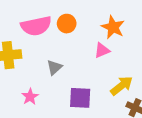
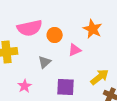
orange circle: (67, 24) -> (55, 35), moved
pink triangle: (102, 50) -> (75, 50), moved

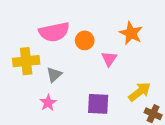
pink triangle: (75, 50) -> (109, 59), turned -32
gray triangle: (45, 62) -> (54, 75), moved

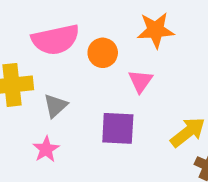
orange star: (131, 33) -> (156, 30), moved, turned -30
purple square: (98, 104) -> (118, 128), moved

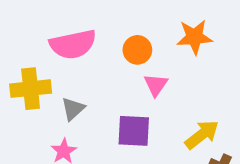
orange star: (156, 30) -> (194, 37), moved
orange circle: (103, 53) -> (137, 50), moved

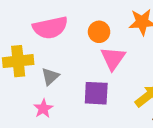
pink triangle: (156, 85) -> (113, 58), size x1.4

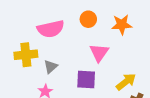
orange circle: (99, 32) -> (88, 19), moved

